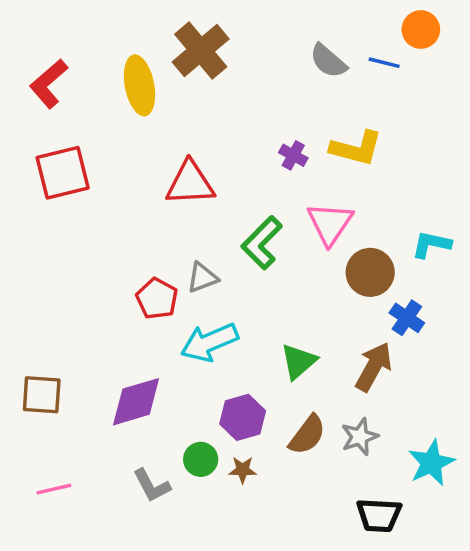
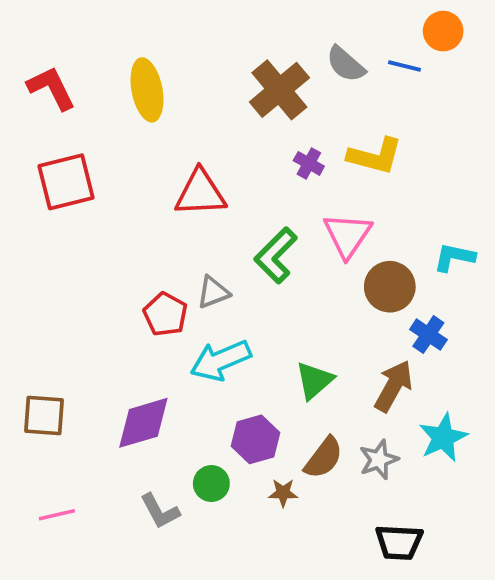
brown cross: (201, 50) -> (279, 90), moved
red L-shape: (49, 84) -> (51, 88), turned 105
cyan star: (431, 463) -> (443, 438), moved
brown star: (243, 470) -> (283, 493), moved

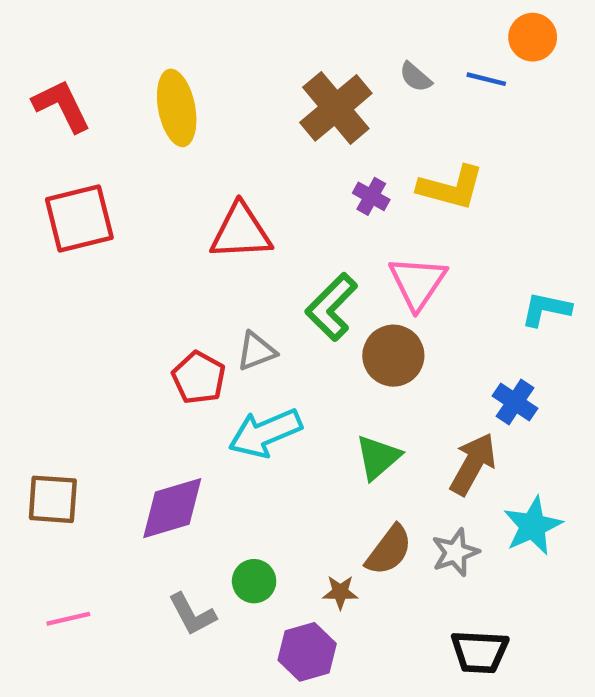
gray semicircle: (346, 64) -> (415, 77), size x0.7
brown circle: (390, 287) -> (393, 356), moved
purple hexagon: (256, 439) -> (307, 652), moved

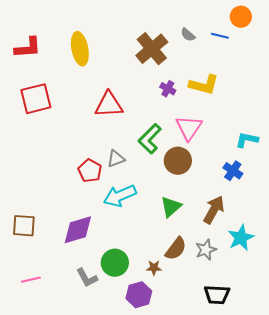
red L-shape: (62, 106) -> (28, 48), turned 112
blue cross: (515, 402) -> (233, 171), moved
green circle: (254, 581) -> (115, 263), size x1.4

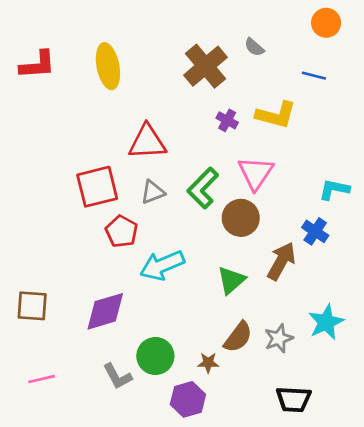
blue line: (220, 36) -> (314, 76), moved
red square: (36, 99) -> (97, 187), moved
gray triangle: (116, 159) -> (153, 192), moved
brown arrow: (214, 210) -> (281, 261), moved

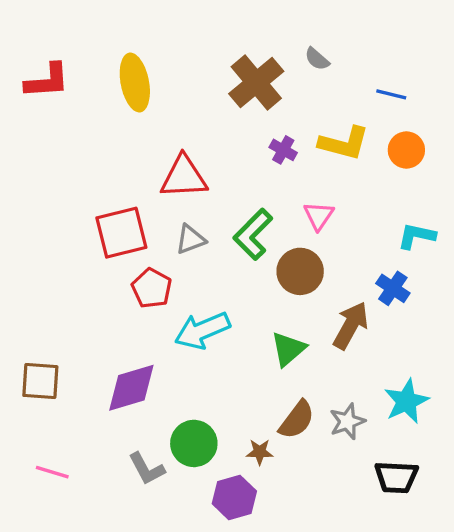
orange circle: (326, 23) -> (406, 150), moved
pink triangle: (256, 173) -> (319, 216), size x0.7
pink line: (42, 379) -> (52, 472), turned 30
black trapezoid: (294, 399) -> (396, 477), moved

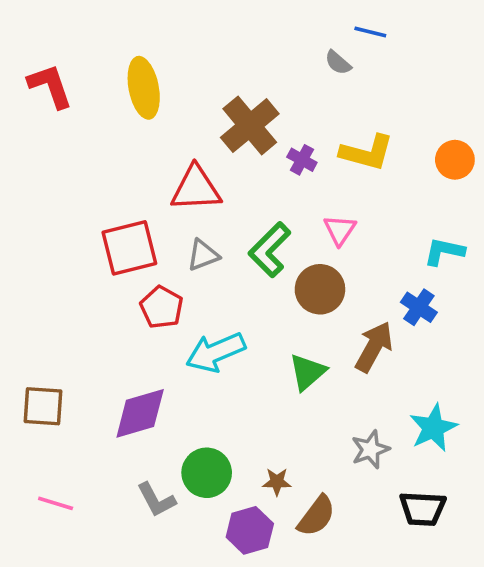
red L-shape: (47, 81) -> (50, 86), turned -105
brown cross: (256, 83) -> (250, 126), moved
blue line: (391, 94) -> (370, 32), moved
orange circle: (406, 150) -> (455, 160), moved
brown semicircle: (297, 420) -> (316, 516), moved

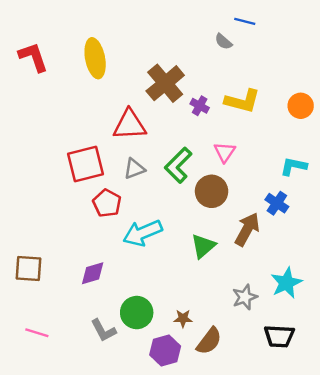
purple diamond: (140, 413) -> (93, 273), size x0.7

